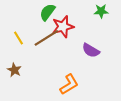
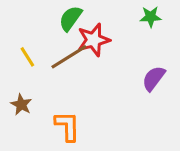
purple semicircle: (91, 50) -> (154, 78), moved, turned 96
orange L-shape: (69, 84) -> (67, 126), moved, turned -60

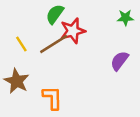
green star: (151, 17) -> (125, 18), moved
brown star: (21, 105) -> (17, 81), size x1.5

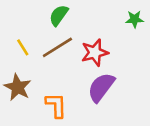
red star: (73, 31) -> (95, 53), moved
purple semicircle: (119, 61) -> (101, 87), moved, size x1.4

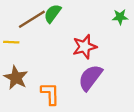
yellow line: (23, 47) -> (11, 42), moved, turned -56
brown line: (57, 47) -> (32, 19), moved

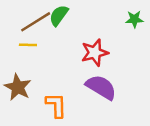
yellow line: (11, 42) -> (28, 45), moved
purple semicircle: (90, 78) -> (101, 87), turned 84

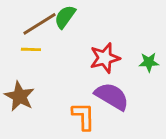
green star: (134, 19) -> (149, 62), moved
orange L-shape: (56, 105) -> (83, 116), moved

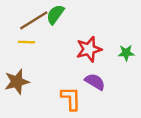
brown star: (20, 96) -> (17, 82), turned 30
purple semicircle: (112, 96) -> (95, 82), size x0.7

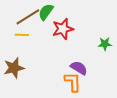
red star: (89, 49) -> (63, 29), moved
orange L-shape: (71, 99) -> (73, 82), moved

